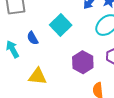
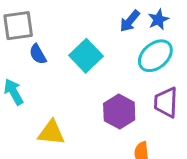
blue semicircle: (33, 38) -> (38, 54), moved

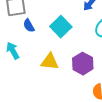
yellow triangle: (51, 133) -> (50, 62), moved

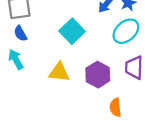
blue semicircle: (29, 26) -> (20, 34), moved

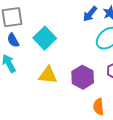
cyan square: (72, 31) -> (45, 38), moved

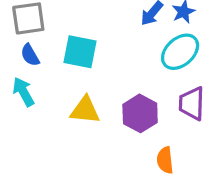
cyan square: (45, 38) -> (80, 52), turned -35

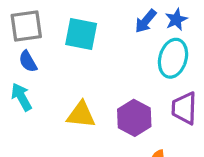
cyan square: (80, 52) -> (81, 34), moved
cyan ellipse: (180, 52) -> (173, 58), turned -33

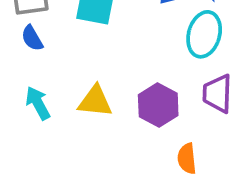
cyan arrow: (21, 97) -> (38, 103), moved

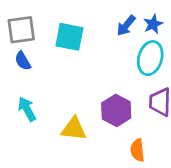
yellow triangle: (95, 101) -> (74, 129), moved

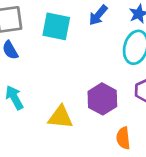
blue arrow: (126, 25) -> (98, 15), moved

